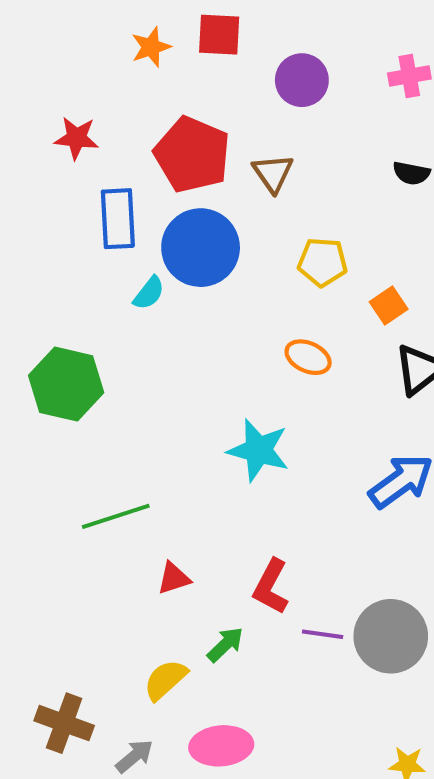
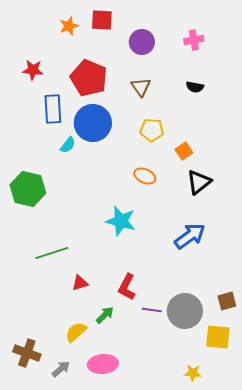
brown triangle: (273, 173) -> (141, 87), moved

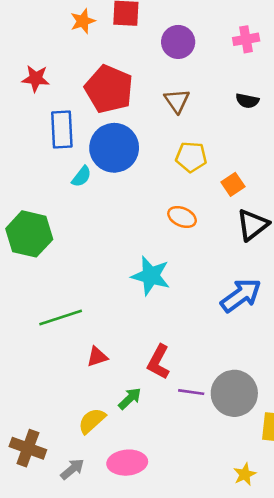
yellow star: (193, 373) -> (245, 474), turned -30

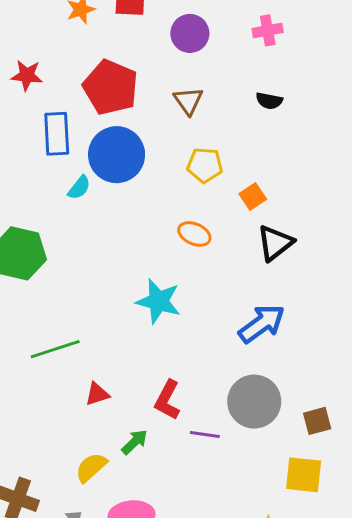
gray circle: (234, 393) -> (254, 402), moved

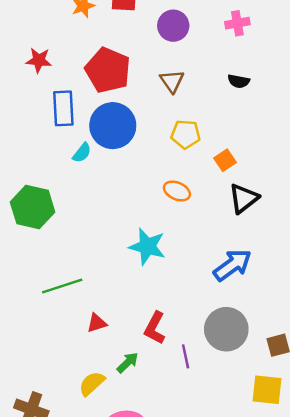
purple line: (205, 434) -> (186, 356), turned 70

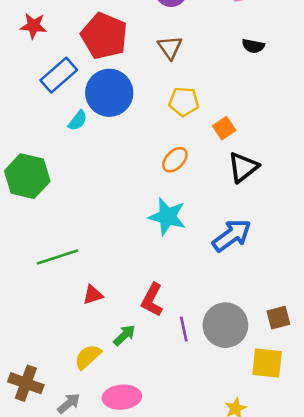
black semicircle: (239, 81) -> (253, 46), moved
blue rectangle: (63, 108) -> (59, 75), turned 52
orange ellipse: (177, 191) -> (175, 160), turned -70
cyan star: (147, 247) -> (167, 217), moved
gray circle: (226, 329) -> (225, 325), moved

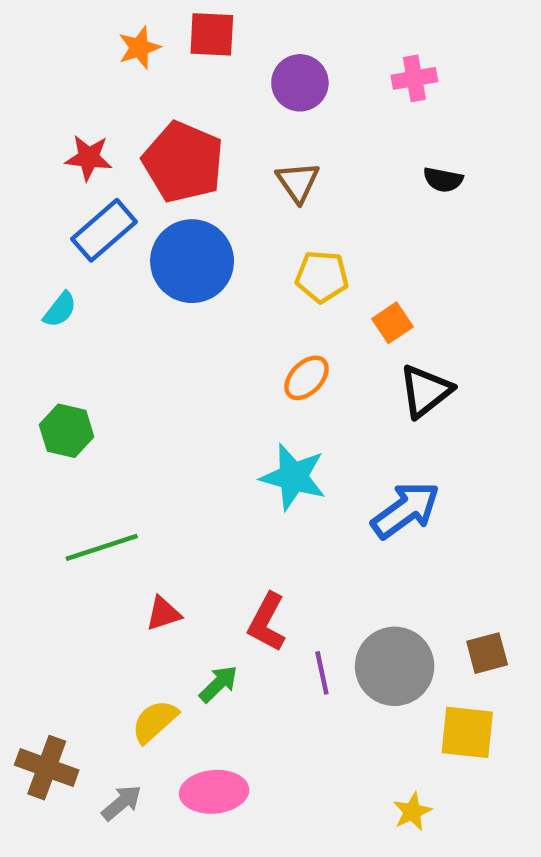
red star: (33, 26) -> (89, 158), moved
cyan semicircle: (78, 121) -> (60, 310), moved
green hexagon: (27, 176) -> (67, 431), moved, size x0.7

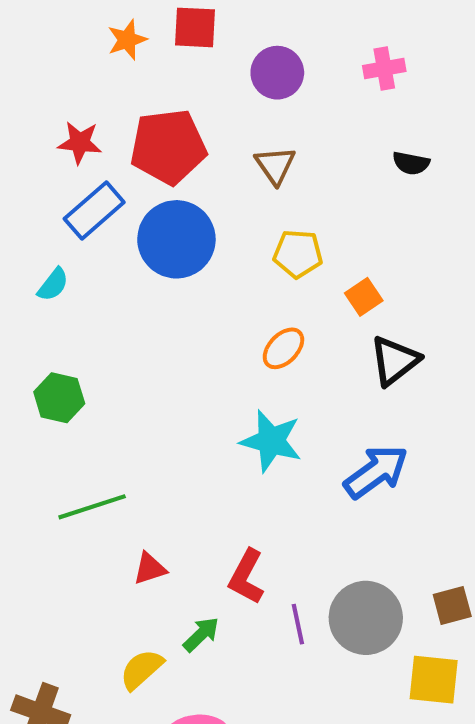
red pentagon: (183, 162) -> (168, 147), turned -30

